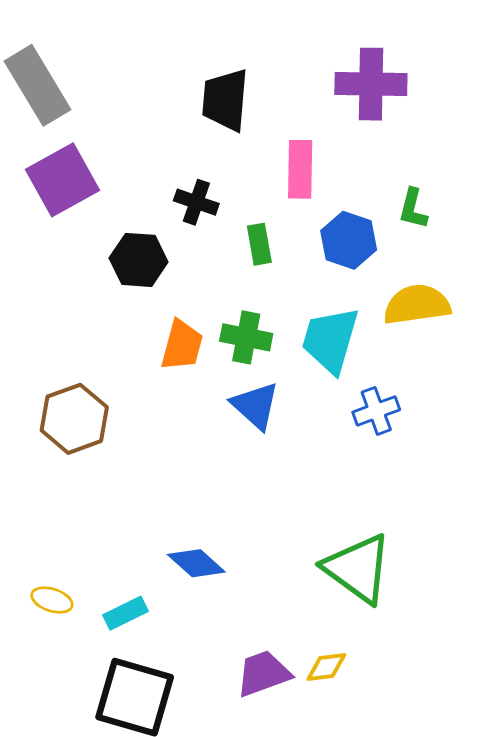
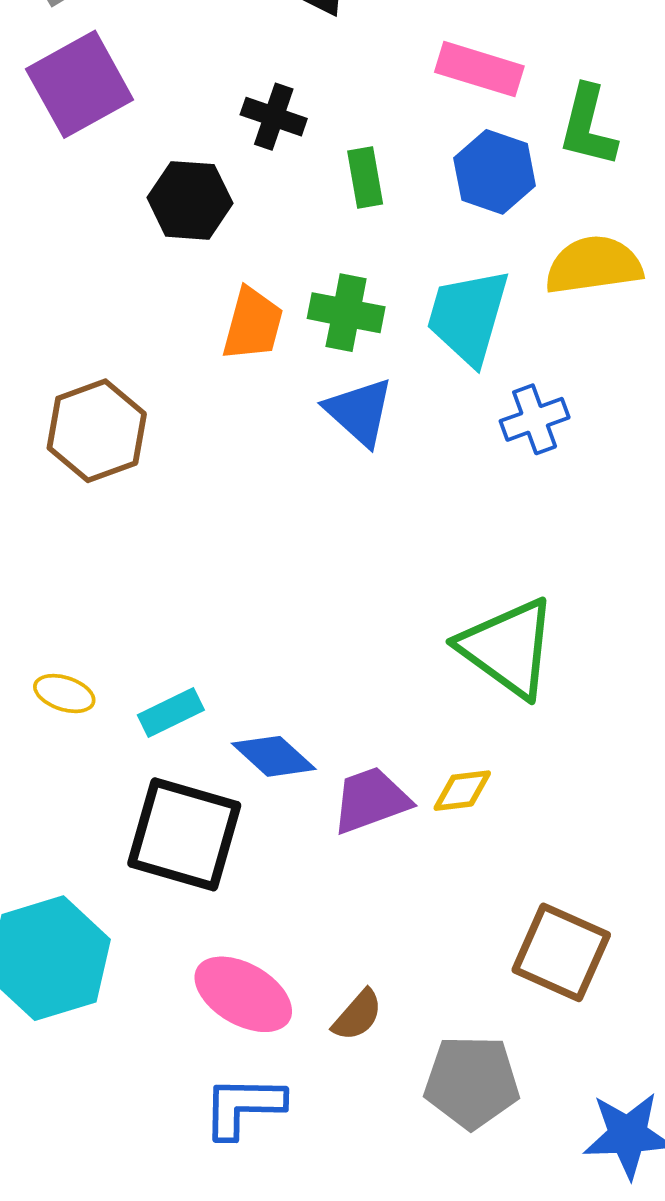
pink rectangle: (300, 169) -> (479, 69), moved, turned -74
green L-shape: (413, 209) -> (588, 126), size x1.4
blue diamond: (196, 563) -> (274, 756), moved

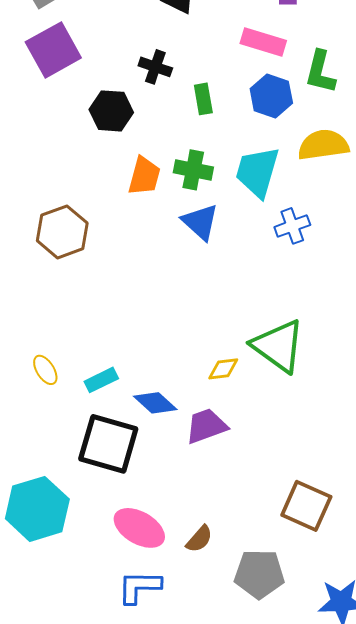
yellow ellipse: (64, 694) -> (45, 370), turned 40
yellow diamond: (462, 791) -> (223, 369), moved

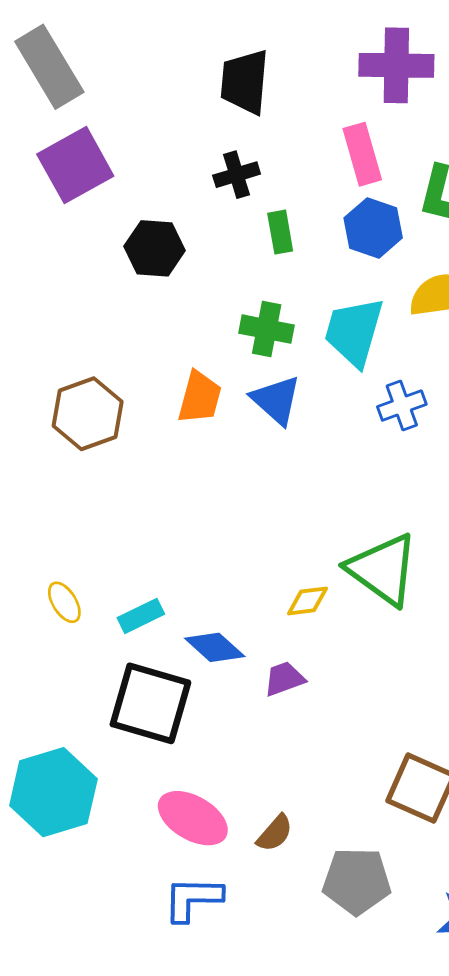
pink rectangle: (263, 42) -> (362, 154), turned 57
black cross: (155, 67) -> (237, 175), moved, turned -36
orange trapezoid: (144, 176) -> (200, 397), moved
purple trapezoid: (206, 426) -> (284, 679), size x0.7

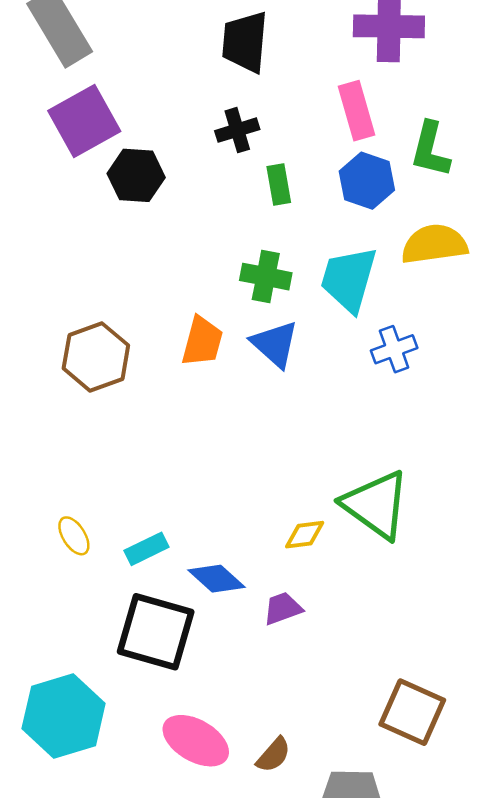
black hexagon: (155, 248) -> (136, 175), moved

